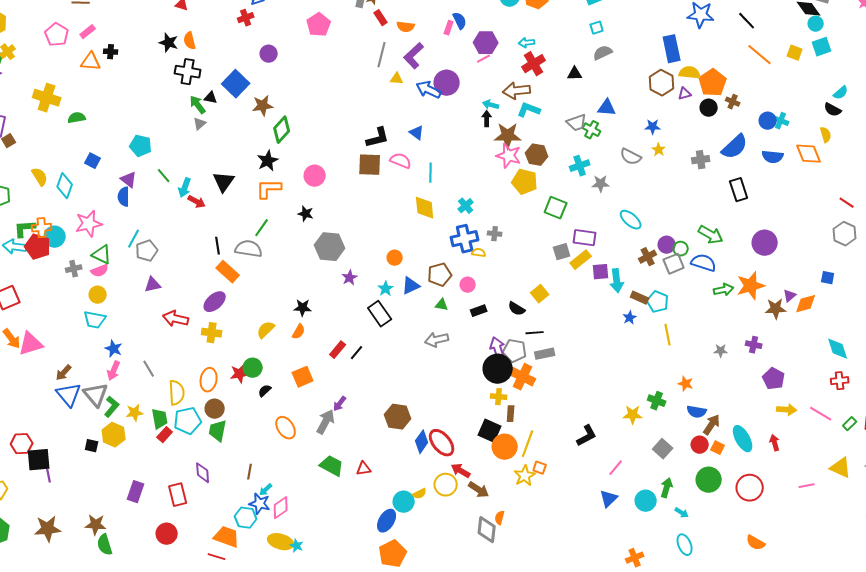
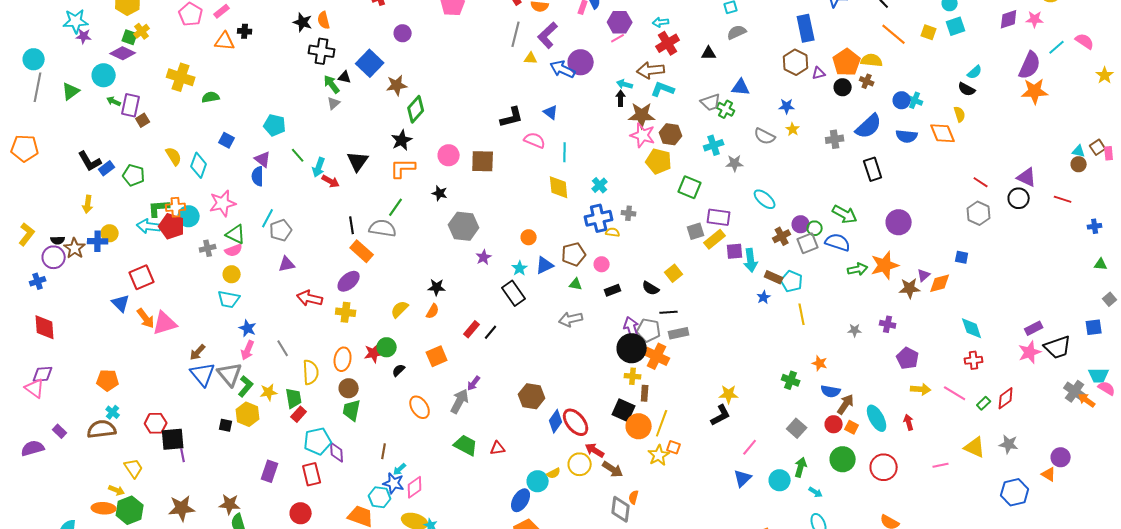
yellow semicircle: (690, 73) -> (872, 60), moved
brown square: (370, 165) -> (483, 161), moved
yellow star: (633, 415) -> (729, 394), moved
cyan pentagon: (188, 421) -> (318, 441), moved

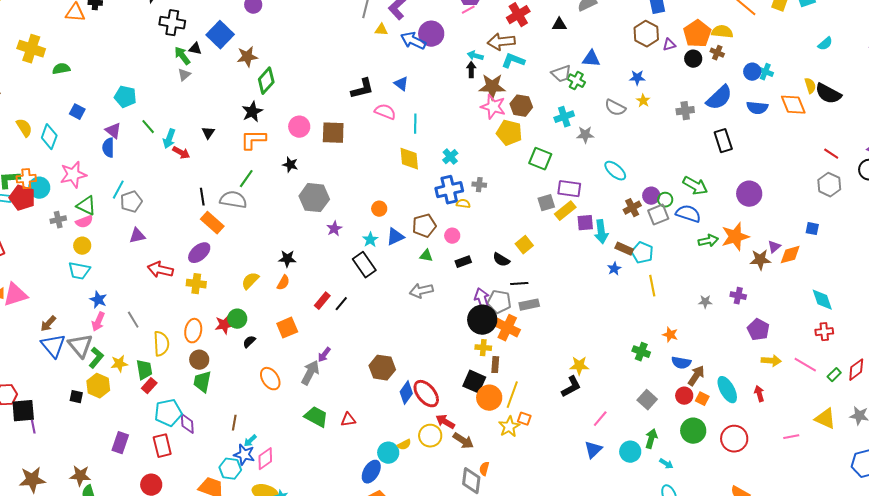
black semicircle: (967, 89) -> (828, 94), moved, size x1.5
black triangle: (358, 161) -> (208, 133), size x0.6

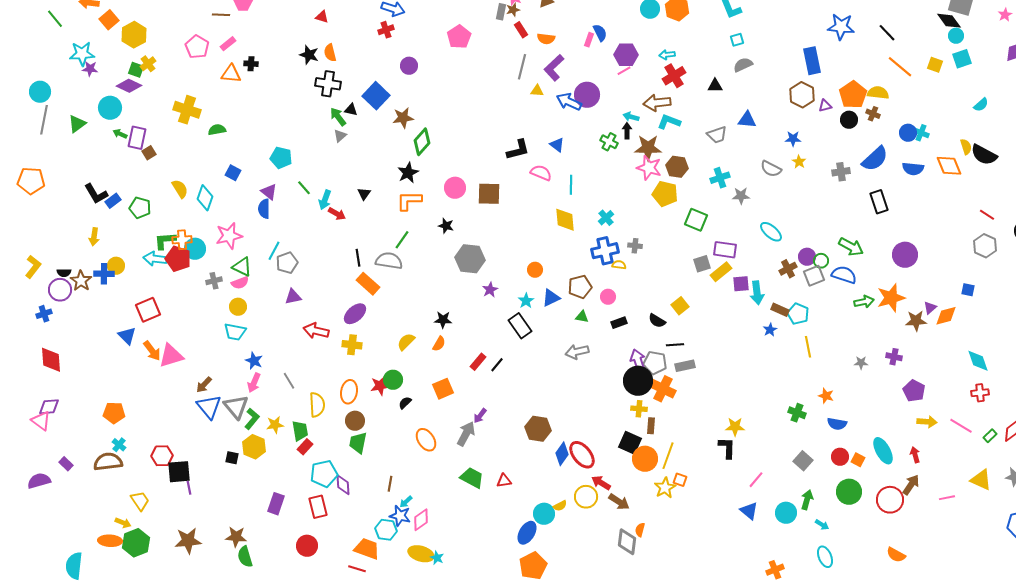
green cross: (576, 81) -> (609, 142), moved
brown arrow: (696, 376) -> (911, 485), moved
black L-shape: (571, 387) -> (727, 448), turned -60
blue triangle: (593, 450) -> (749, 511), turned -36

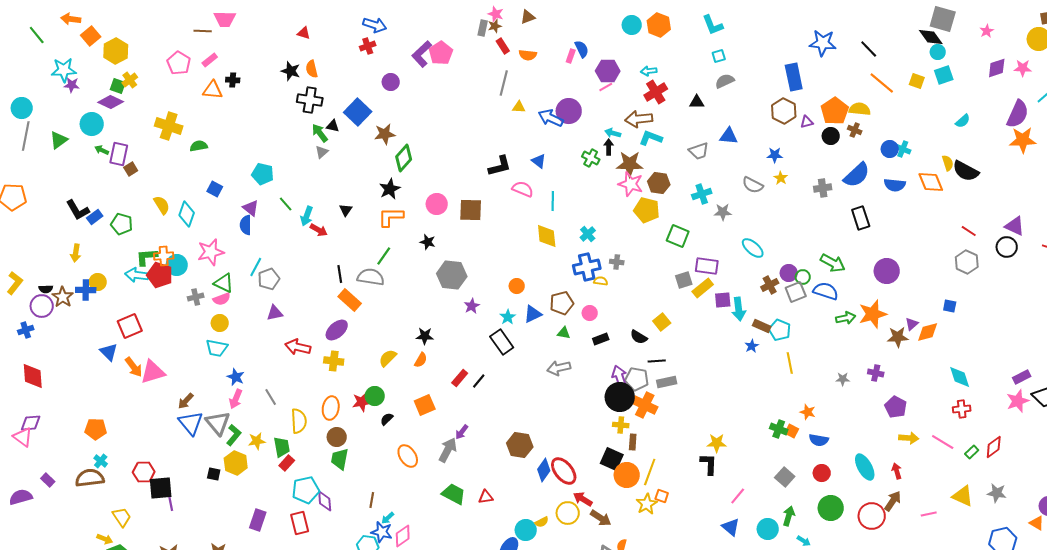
purple L-shape: (554, 68) -> (422, 54), moved
orange square: (858, 460) -> (792, 431), moved

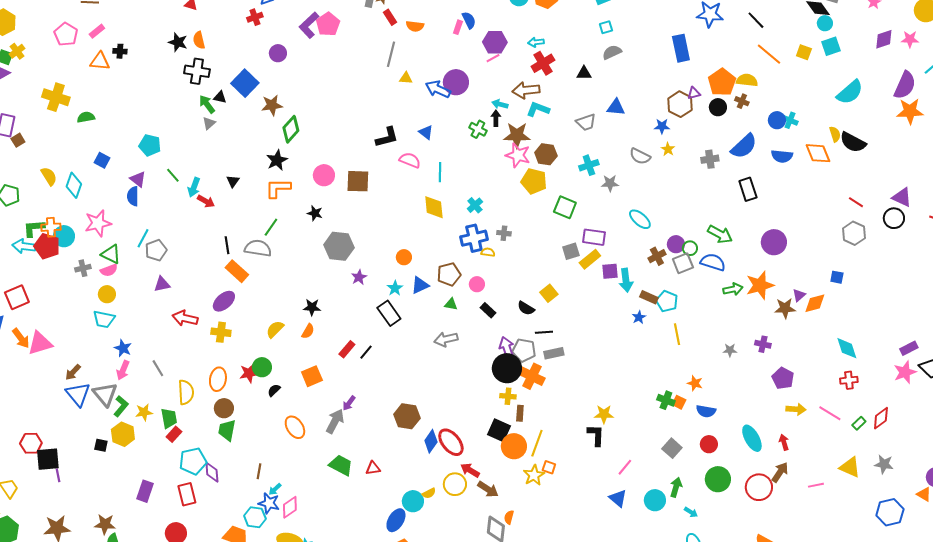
brown hexagon: (784, 111) -> (680, 104), moved
cyan semicircle: (963, 121) -> (850, 92), size x1.8
black rectangle: (601, 339) -> (488, 310), turned 63

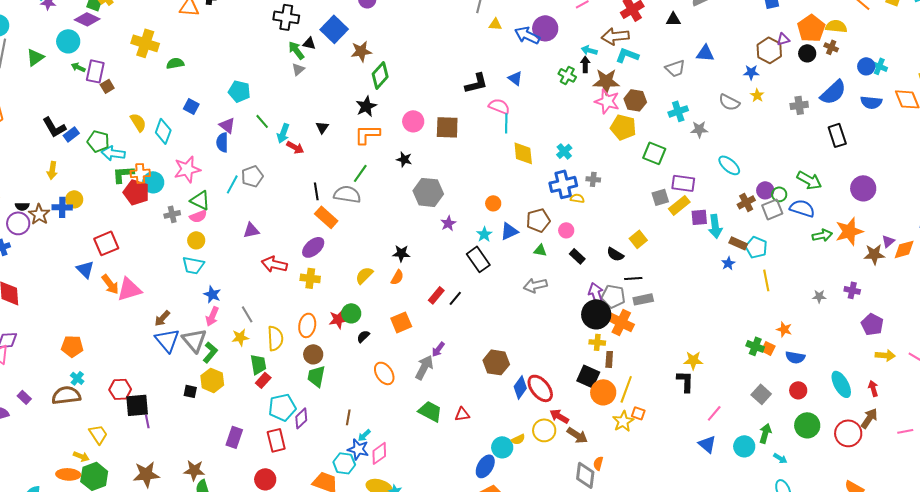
cyan line: (440, 172) -> (506, 123), moved
cyan arrow: (24, 246) -> (113, 153), moved
gray pentagon: (156, 250) -> (252, 176), moved
yellow star: (144, 412) -> (240, 337), moved
purple diamond: (212, 472) -> (301, 418), turned 50

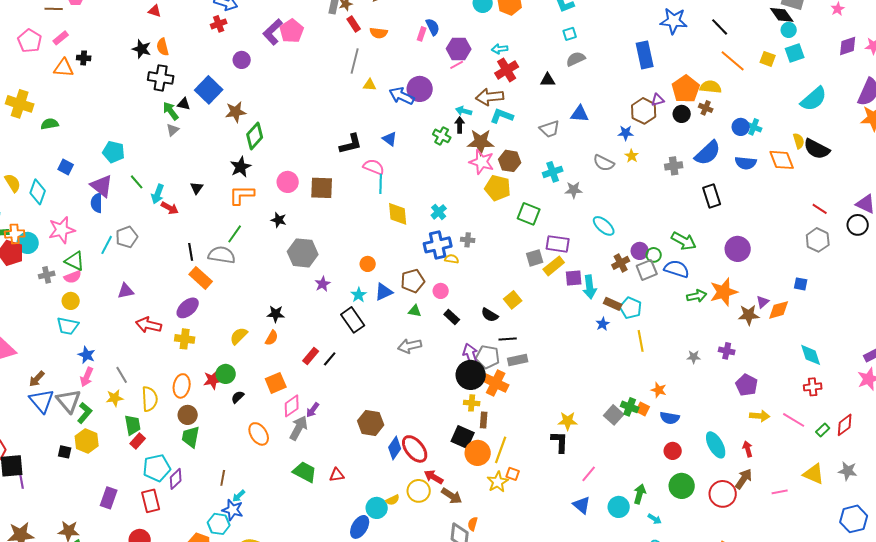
purple triangle: (227, 125) -> (102, 186), size x1.4
gray square: (761, 394) -> (614, 415), moved
pink diamond: (379, 453) -> (292, 406), moved

